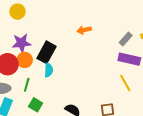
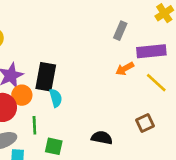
orange arrow: (84, 30) -> (125, 69), moved
gray rectangle: (126, 39) -> (120, 31), moved

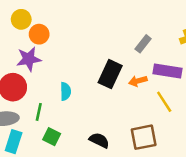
black rectangle: (46, 77) -> (110, 74), moved
orange circle: (22, 95) -> (39, 34), moved
brown square: (145, 123) -> (144, 137), size x1.5

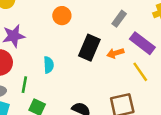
orange circle: (39, 34) -> (62, 16), moved
purple rectangle: (167, 71) -> (142, 43), turned 30

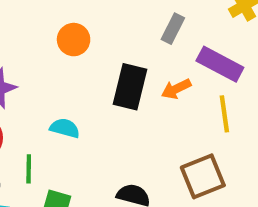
cyan semicircle: (49, 65) -> (65, 128), turned -63
yellow line: (140, 72) -> (224, 114), turned 36

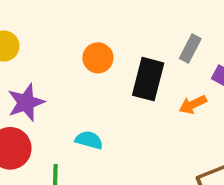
black rectangle: (130, 87) -> (148, 79), moved

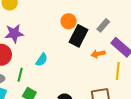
orange circle: (98, 58) -> (69, 21), moved
cyan semicircle: (89, 140) -> (42, 60), turned 96

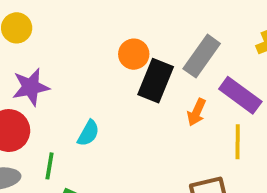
gray rectangle: (103, 25) -> (202, 56), size x1.5
orange arrow: (98, 54) -> (197, 112), turned -48

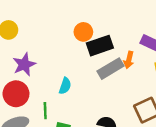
gray rectangle: (202, 56) -> (110, 69), moved, turned 35
black rectangle: (156, 81) -> (100, 46), turned 60

